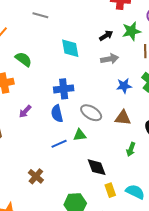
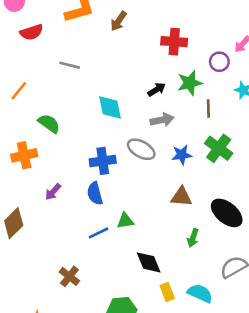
gray ellipse: (91, 113) -> (141, 149), moved

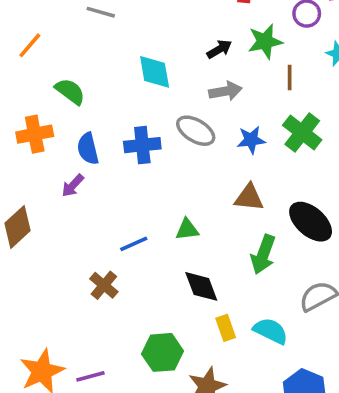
blue semicircle: (95, 193) -> (88, 149), moved
green triangle: (125, 221) -> (187, 229), moved
green arrow: (193, 238) -> (263, 255), size x1.5
brown cross: (69, 276) -> (104, 285), moved

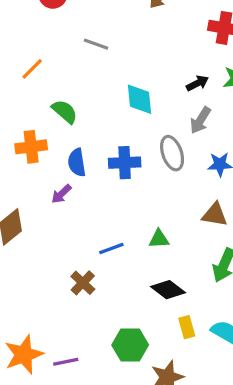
gray arrow: (226, 91) -> (200, 120), turned 128
gray ellipse: (196, 131) -> (172, 153), turned 36
black diamond: (201, 286) -> (168, 290), turned -36

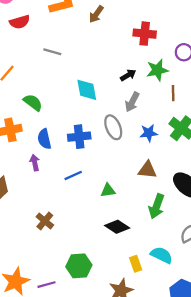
purple arrow: (61, 194) -> (35, 163), turned 126
blue line: (111, 248) -> (73, 175), moved
brown cross: (83, 283) -> (45, 221), moved
yellow rectangle: (187, 327) -> (136, 264), moved
green hexagon: (130, 345) -> (79, 266), moved

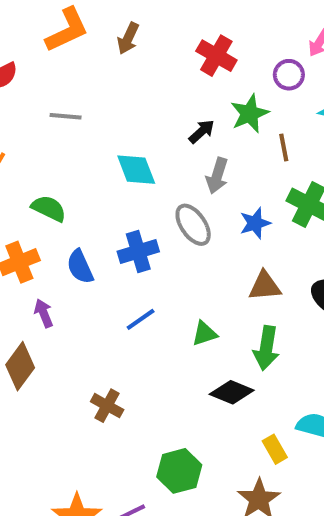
red cross: (145, 34) -> (216, 56), turned 35
purple arrow: (35, 163) -> (44, 313), moved
green arrow: (157, 206) -> (266, 348), moved

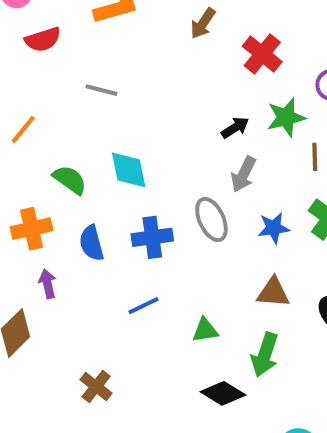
brown arrow: (128, 38) -> (203, 23), moved
cyan diamond: (136, 170) -> (129, 170), moved

